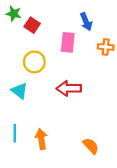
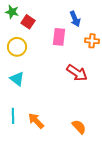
yellow circle: (34, 62) -> (17, 47), moved
red arrow: (69, 88) -> (77, 73), moved, turned -145
orange arrow: (41, 139) -> (36, 121), turned -36

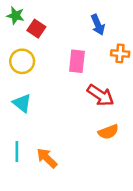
pink rectangle: (59, 37) -> (77, 61), moved
orange semicircle: (79, 127) -> (108, 132), moved, turned 112

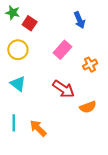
orange cross: (120, 53) -> (90, 65), moved, turned -32
pink rectangle: (77, 61) -> (62, 50), turned 36
red arrow: (100, 95) -> (64, 89), moved

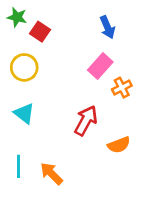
pink rectangle: (62, 50) -> (100, 66), moved
red arrow: (64, 89) -> (86, 121), turned -95

